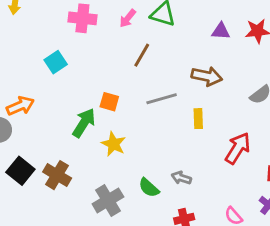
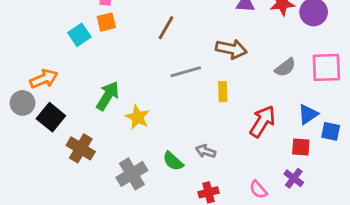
orange square: (109, 102) -> (106, 22), moved, turned -30
black square: (20, 171) -> (51, 117), moved

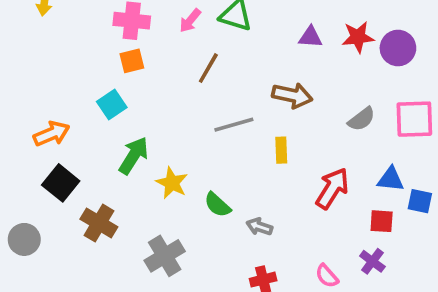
cyan square: (79, 35) -> (112, 105), moved
gray circle: (23, 103) -> (24, 239), moved
blue triangle: (308, 114) -> (391, 179), turned 40
green semicircle: (173, 161) -> (217, 205), moved

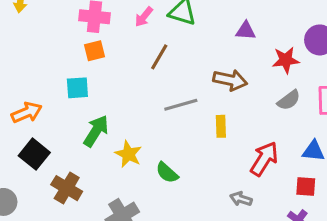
red star: (358, 37) -> (286, 60), moved
cyan square: (112, 105) -> (77, 88), turned 30
gray arrow: (259, 227) -> (241, 199), moved

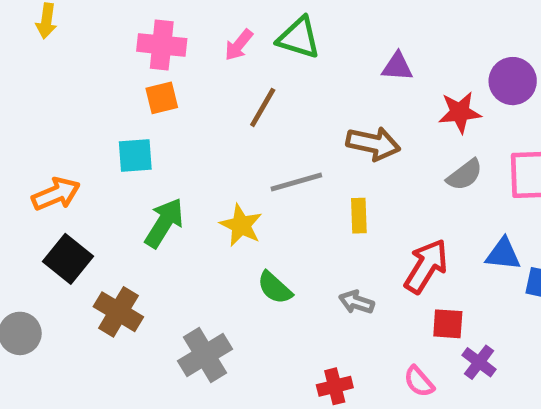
yellow star: (128, 154) -> (241, 225), moved
red square: (306, 187) -> (448, 324), moved
gray arrow: (241, 199) -> (356, 302), moved

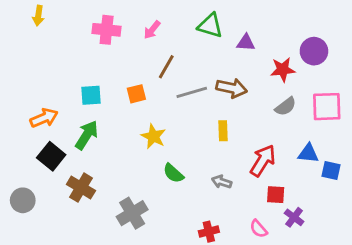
green triangle: (299, 38) -> (210, 26), moved
orange square: (162, 98) -> (136, 94), moved
gray line: (296, 182) -> (192, 92), moved
green arrow: (164, 223) -> (87, 135), moved

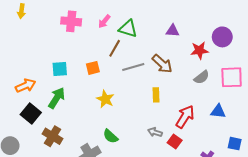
green triangle: (210, 26) -> (128, 29), moved
brown arrow: (232, 88) -> (162, 64), turned 30
blue square: (331, 170) -> (235, 144), moved
green semicircle: (173, 173) -> (110, 136), moved
red square: (276, 195) -> (175, 141), moved, turned 32

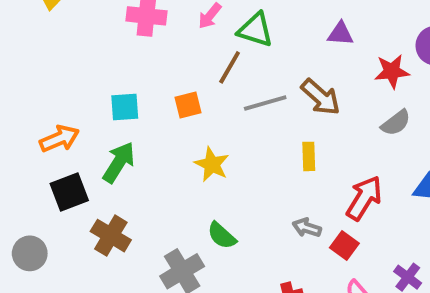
black square: (31, 114) -> (69, 192), turned 30

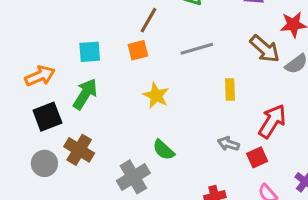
brown line: (230, 67) -> (149, 20), moved
brown arrow: (321, 97) -> (265, 49), moved
red square: (344, 245) -> (257, 157), turned 30
gray circle: (30, 253) -> (44, 163), moved

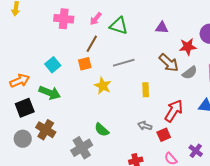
cyan square: (90, 52) -> (53, 65), turned -35
green arrow: (85, 94) -> (50, 93), turned 80
yellow star: (156, 96) -> (103, 86), moved

